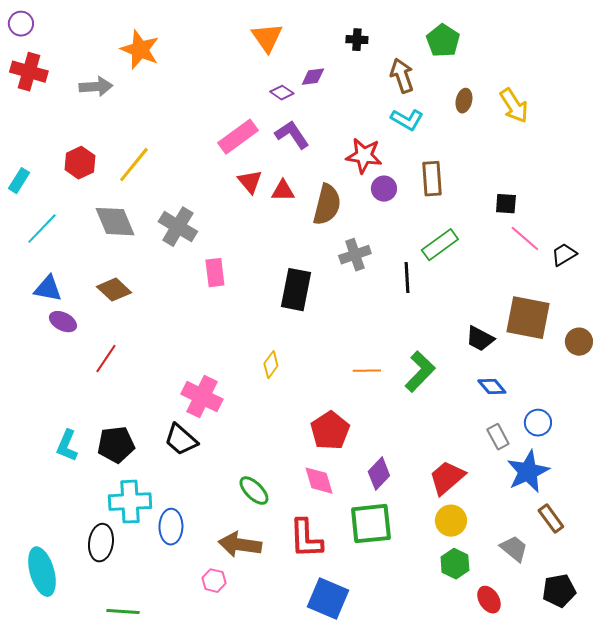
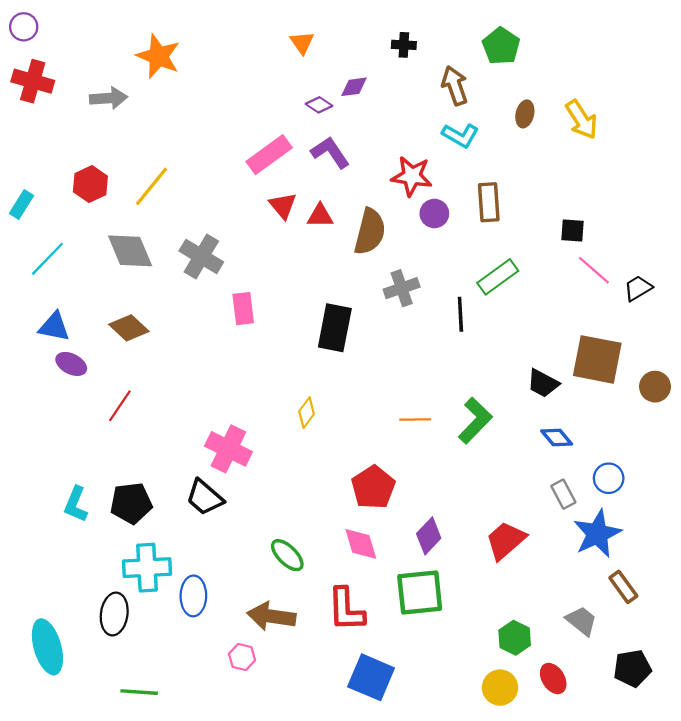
orange triangle: (267, 38) -> (302, 43), size x0.7
yellow circle: (451, 521) -> (500, 688), moved

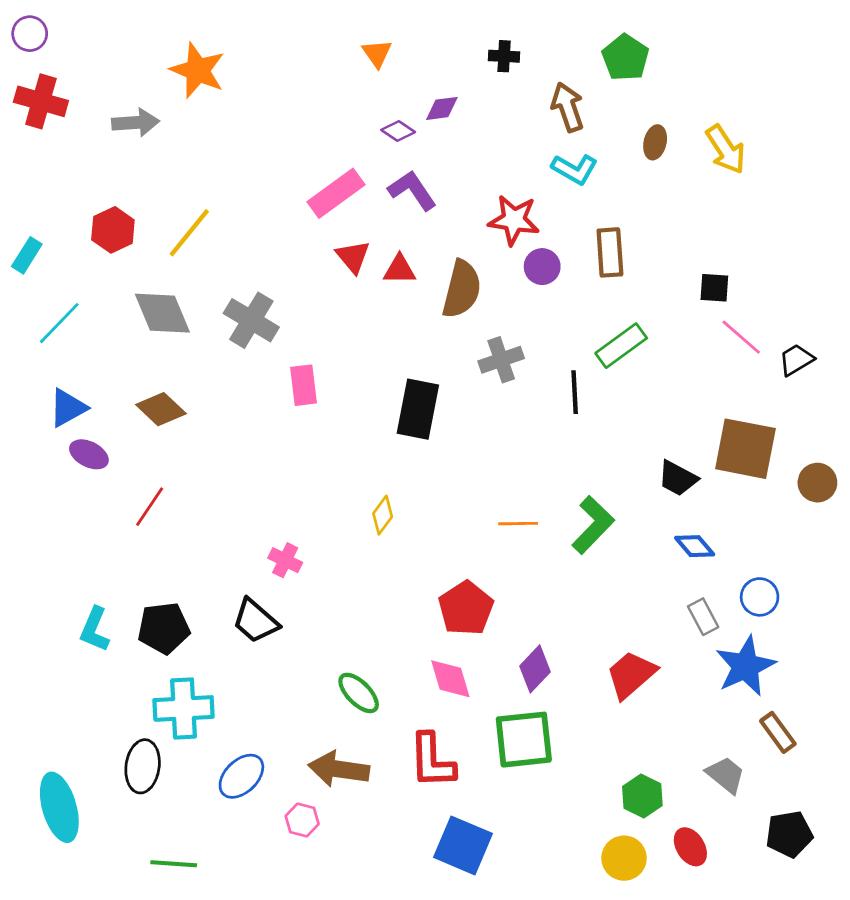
blue triangle: (54, 327) -> (68, 408), turned -40
pink cross: (228, 449) -> (285, 560), size x0.6
blue ellipse: (193, 596) -> (241, 776), moved, turned 45

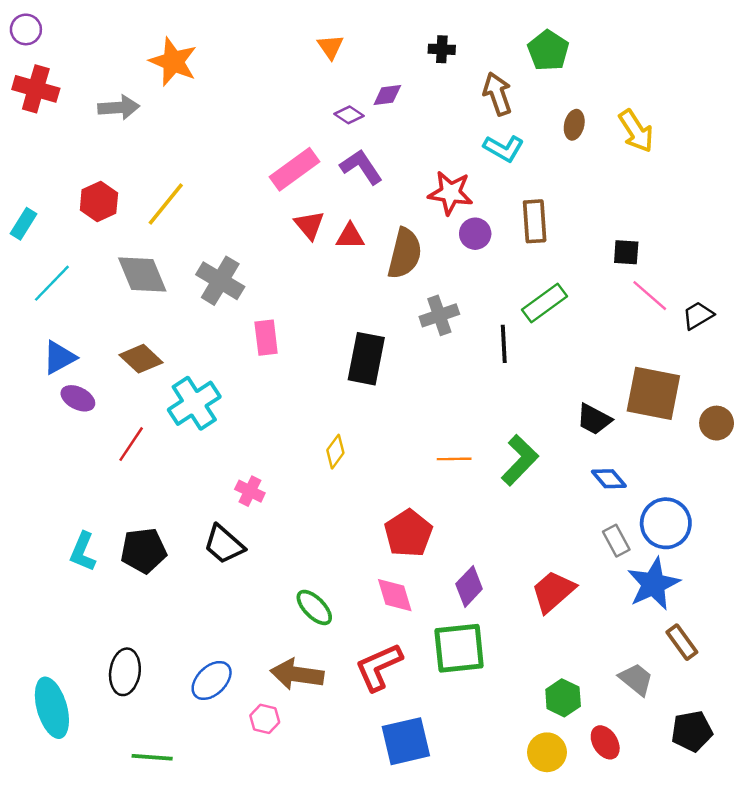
blue circle: (760, 597) -> (666, 523), size x1.5
cyan cross: (184, 708) -> (194, 403), moved, turned -30
red L-shape: (432, 761) -> (379, 667), turned 68
blue square: (463, 845) -> (406, 741), turned -36

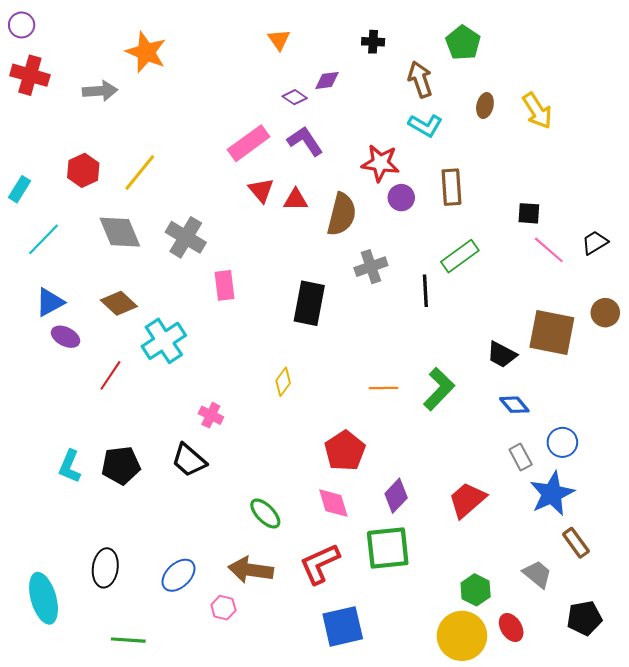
black trapezoid: (698, 315) -> (595, 243), moved
brown circle: (717, 423) -> (605, 313), moved
blue circle: (666, 523) -> (562, 442), size x0.7
yellow circle: (547, 752) -> (462, 636), size x1.5

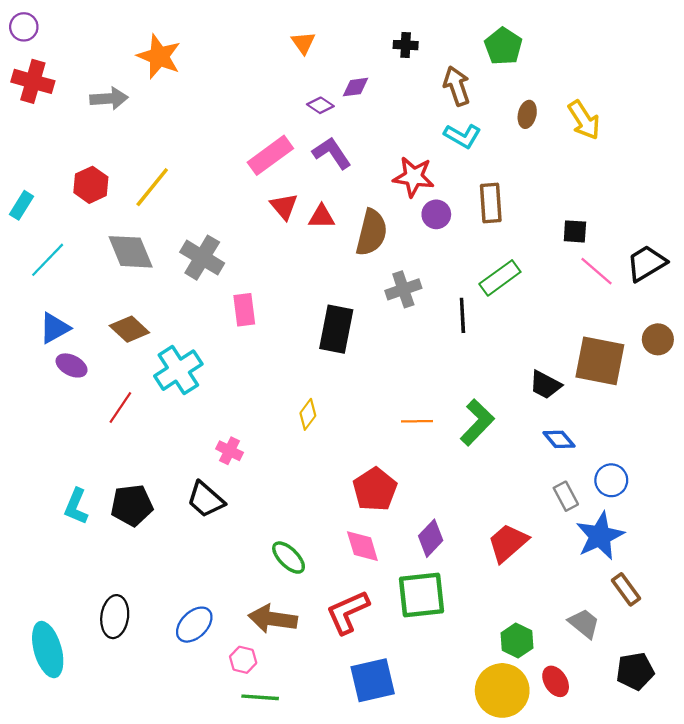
black trapezoid: (595, 243) -> (646, 263), size x1.4
green line: (128, 640) -> (260, 697), moved

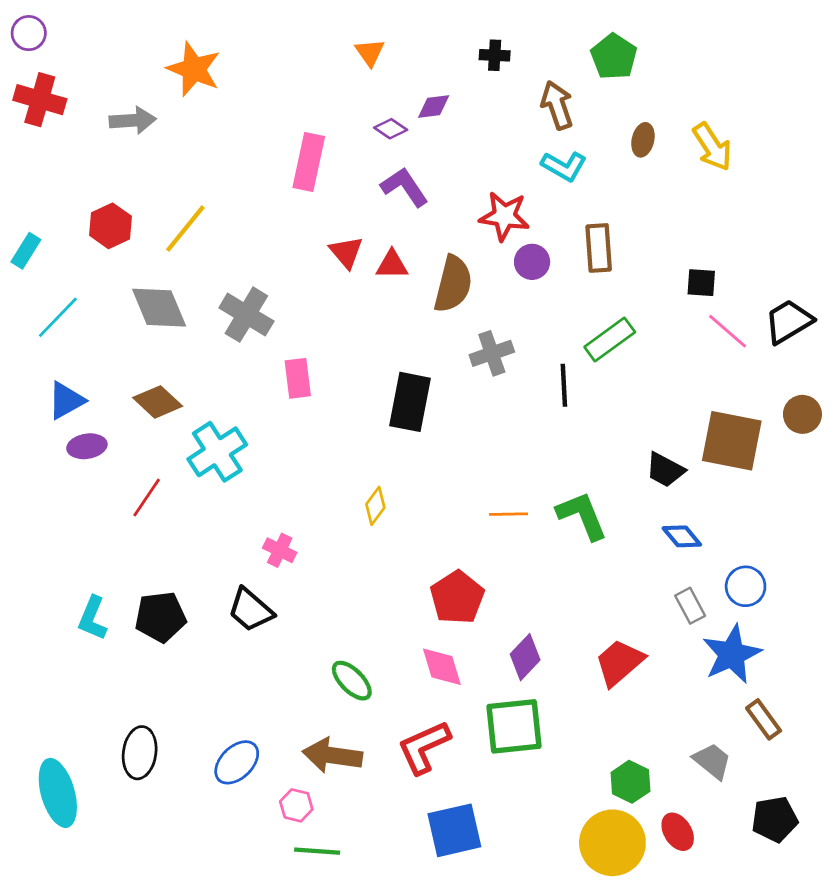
pink rectangle: (270, 155) -> (309, 162), moved, turned -42
purple ellipse: (72, 365) -> (87, 446), turned -36
green L-shape: (477, 422) -> (582, 516), turned -66

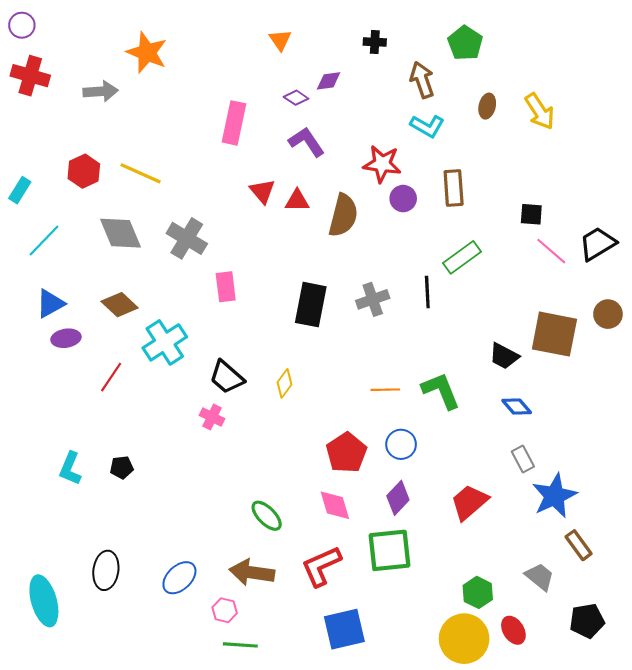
yellow line: (185, 229) -> (141, 173), turned 75
gray cross: (492, 353) -> (373, 299), moved
blue circle: (746, 586) -> (401, 444), moved
black trapezoid: (251, 610) -> (227, 377), moved
black pentagon: (160, 617) -> (122, 467), size x0.6

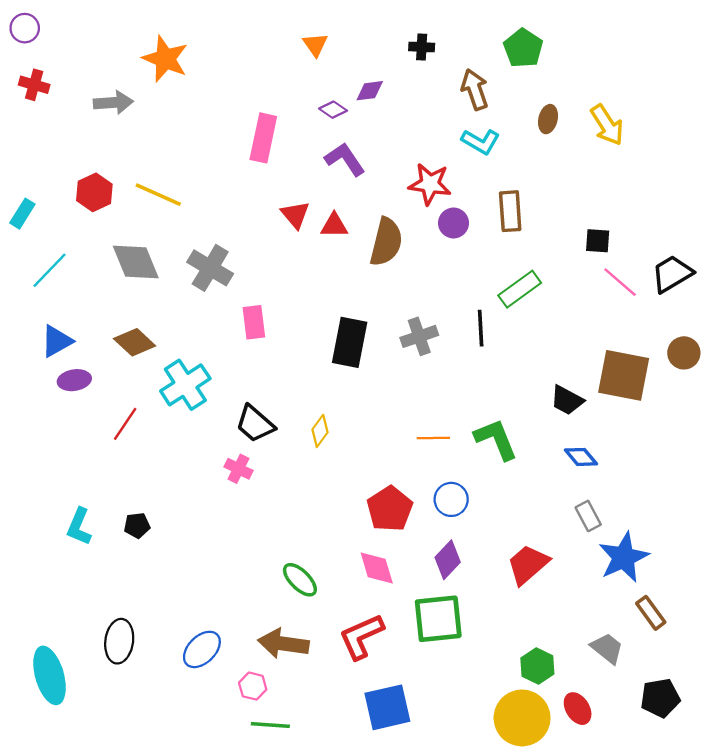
red cross: (30, 76) -> (34, 85), size x0.7

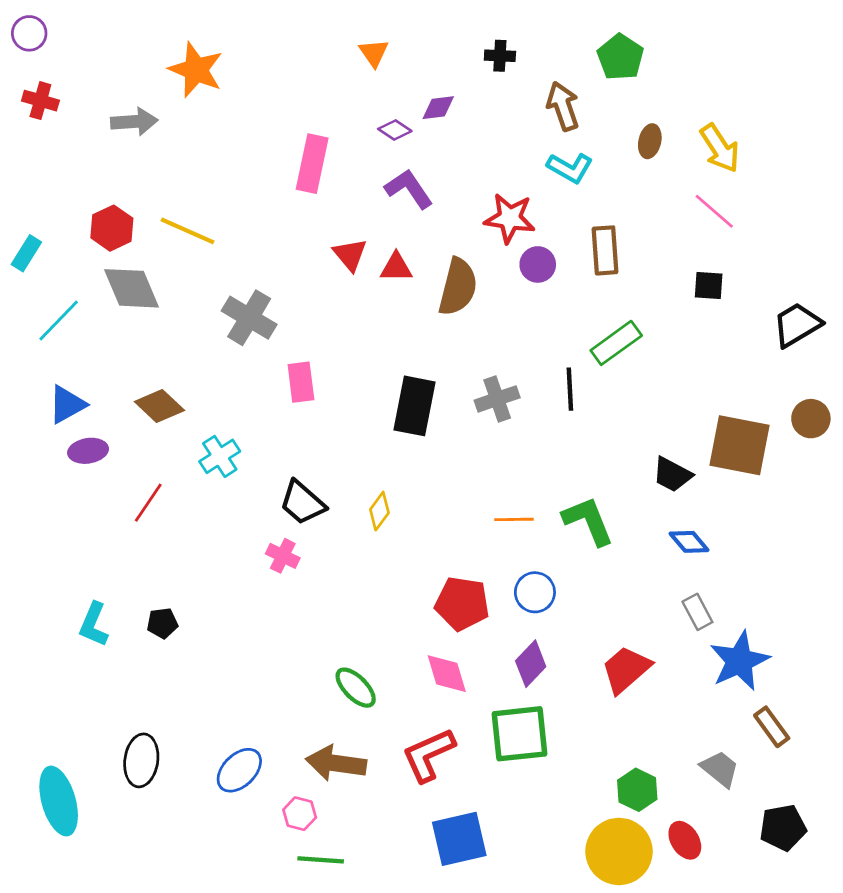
gray diamond: (136, 262) -> (131, 288), moved
pink line: (620, 282) -> (714, 211), moved
cyan cross: (185, 385) -> (220, 456), size x0.7
red pentagon: (390, 509) -> (462, 603), turned -30

